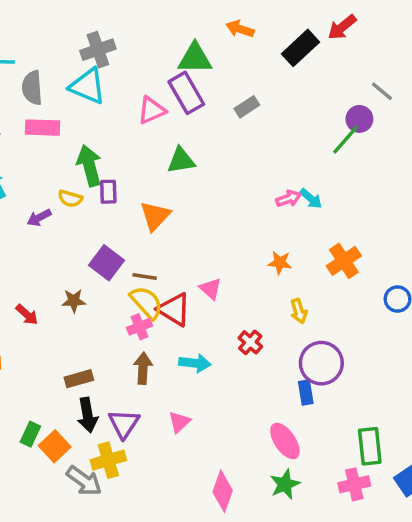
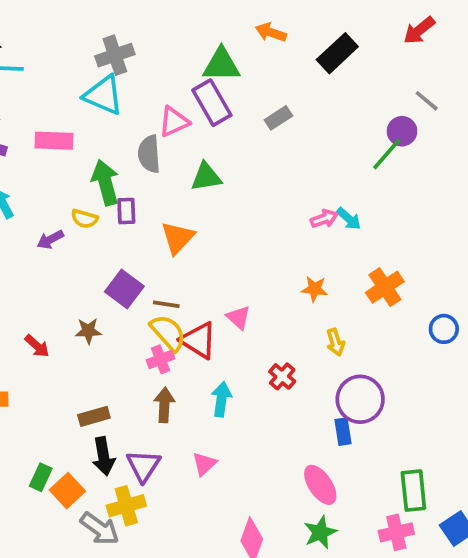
red arrow: (342, 27) -> (419, 30), moved
gray semicircle: (32, 88) -> (149, 154), moved
cyan arrow: (195, 363) -> (221, 399), turned -88

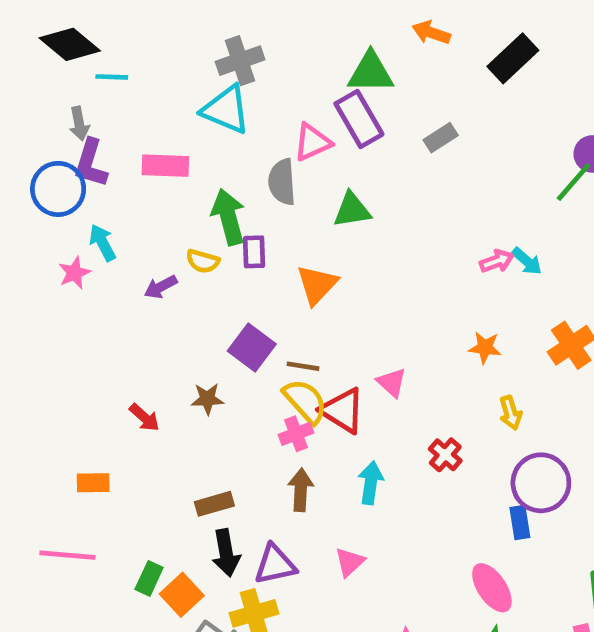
purple triangle: (143, 466) -> (275, 564), turned 45

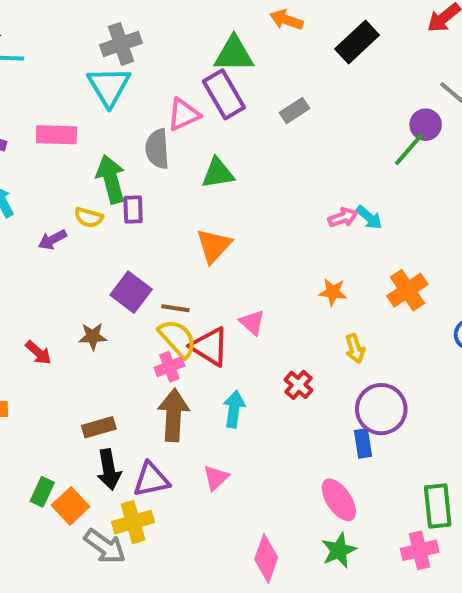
cyan triangle: (226, 110) -> (109, 86), turned 36
orange triangle: (317, 285) -> (214, 246), moved
brown arrow: (301, 490) -> (173, 415), size x1.4

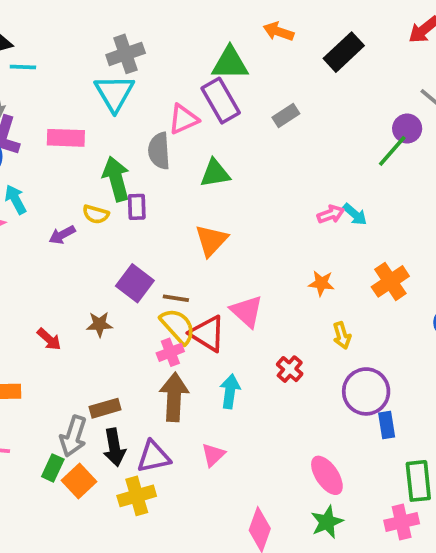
pink triangle: (252, 322) -> (247, 311), size x1.4
blue rectangle: (363, 443) -> (387, 425), moved
gray arrow: (105, 546) -> (73, 436), moved, turned 72

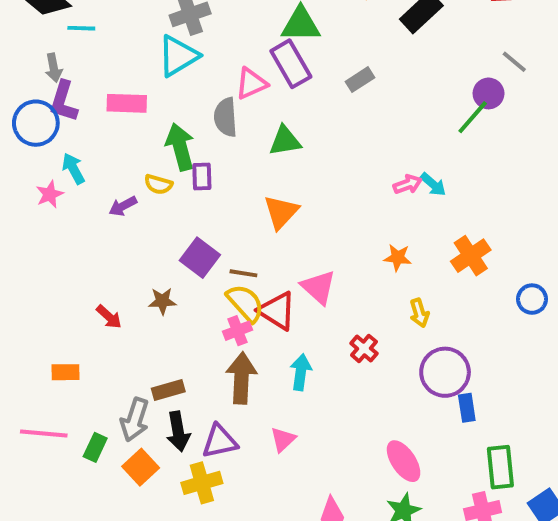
cyan triangle: (114, 93) -> (178, 56), turned 30
green rectangle: (53, 468) -> (95, 447), moved

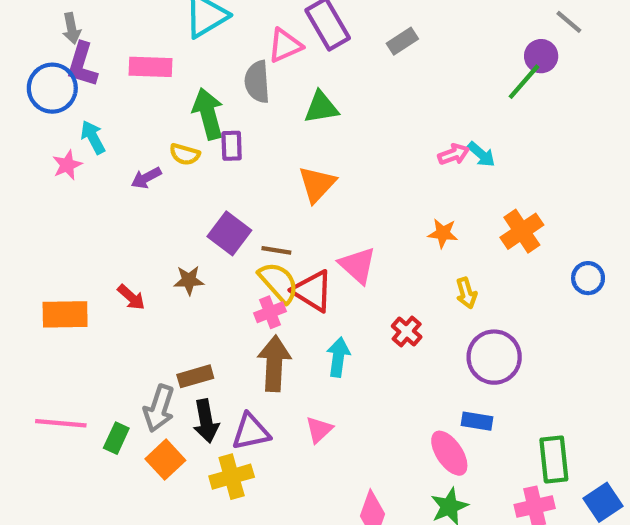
orange rectangle: (65, 372) -> (65, 314), moved, size x1.5
blue rectangle: (467, 408) -> (477, 421), moved, turned -72

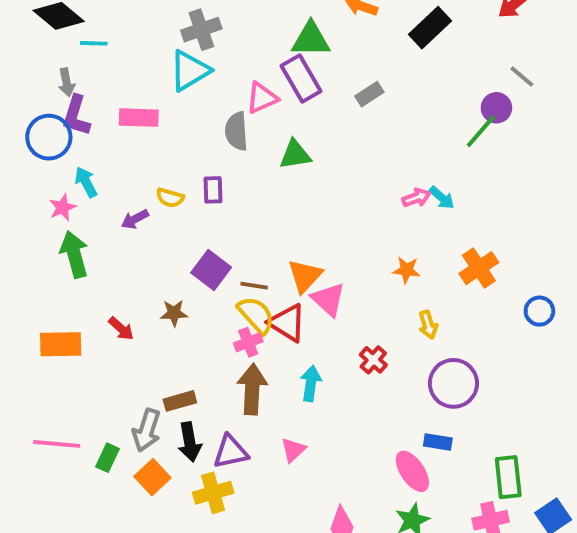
green arrow: (208, 114) -> (74, 254), moved
orange triangle: (317, 184) -> (305, 276), moved

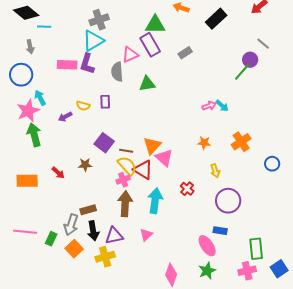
purple L-shape: (76, 116) -> (87, 64), moved
pink star: (63, 207) -> (28, 111), size x1.6
cyan arrow: (311, 383) -> (155, 201), size x1.4

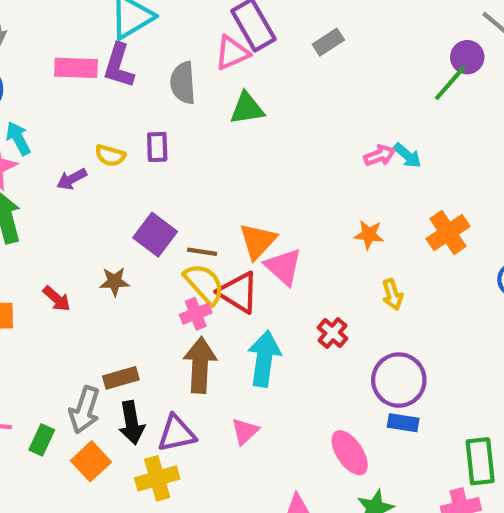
pink triangle: (130, 55) -> (232, 53), moved
purple circle: (228, 201) -> (399, 380), moved
pink ellipse: (207, 246) -> (350, 453), moved

